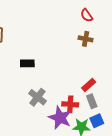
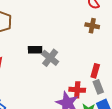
red rectangle: (89, 85) -> (95, 71), turned -32
gray cross: (37, 97) -> (50, 58), moved

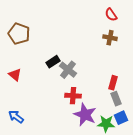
black rectangle: (35, 50) -> (53, 62), turned -32
red cross: (77, 90) -> (73, 96), moved

